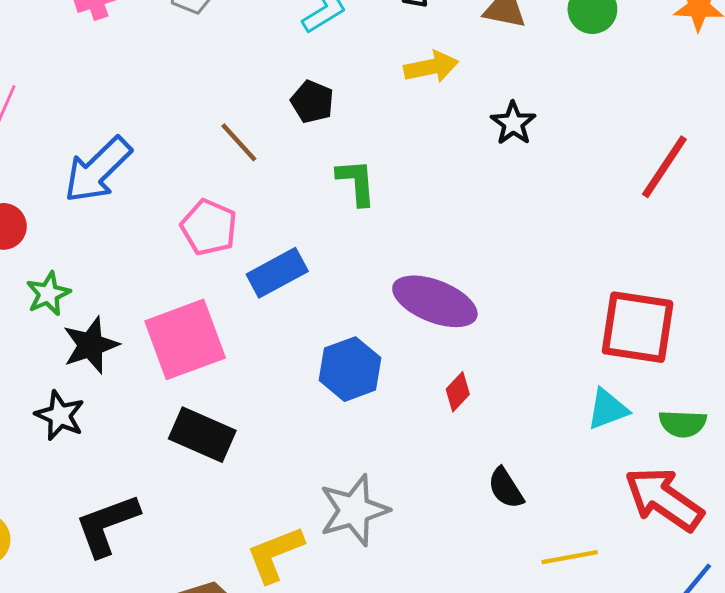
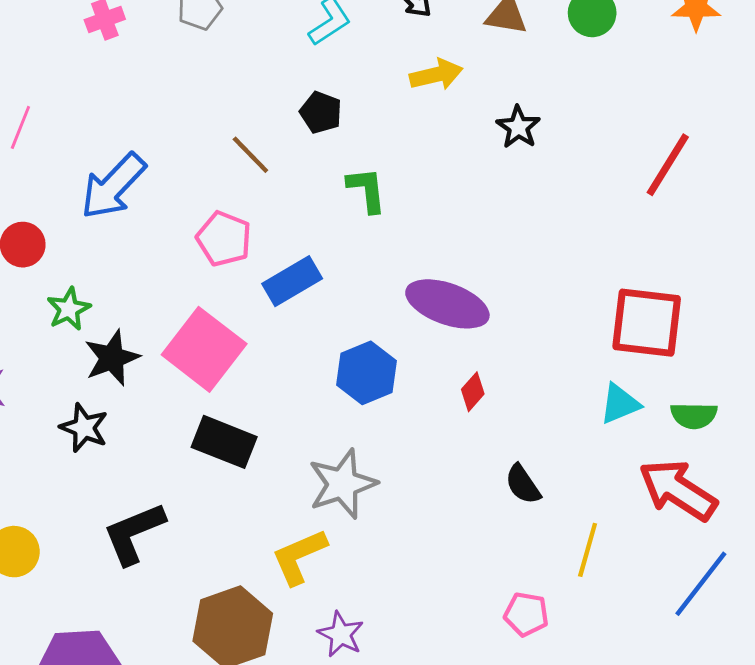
pink square: (185, 339) -> (204, 349), turned -30
gray star: (354, 510) -> (342, 484), moved
yellow line: (570, 557) -> (588, 550), turned -62

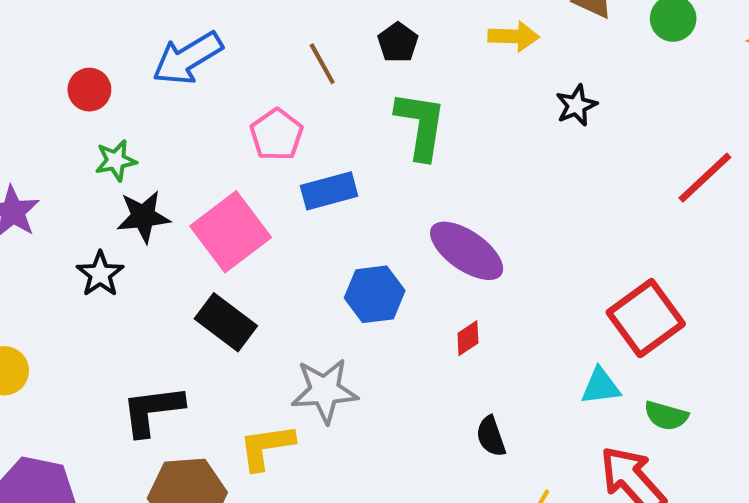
green L-shape: (367, 190) -> (421, 125), size x1.5
red square: (647, 323) -> (646, 318), turned 32
black L-shape: (134, 533) -> (152, 410), moved

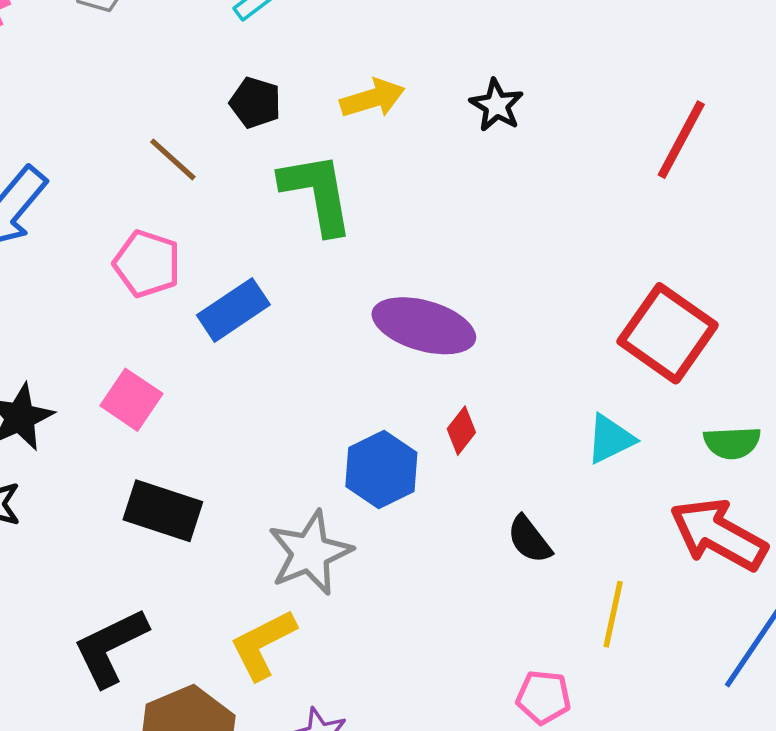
yellow arrow: (514, 36) -> (372, 98), moved
pink square: (231, 232) -> (131, 400), size x0.6
blue hexagon: (375, 294) -> (381, 469), moved
cyan triangle: (601, 386) -> (610, 439), moved

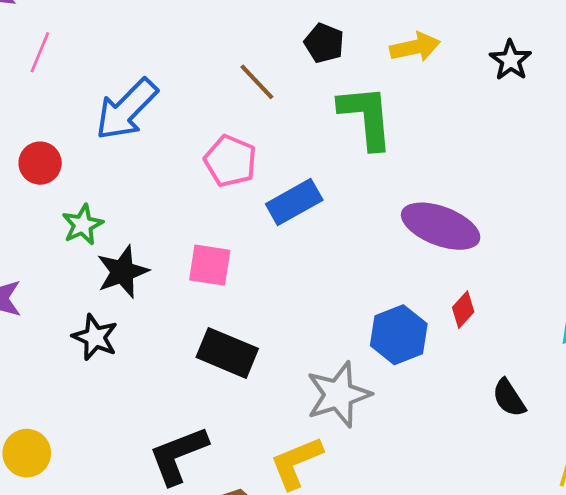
pink square: (131, 400) -> (210, 265), turned -30

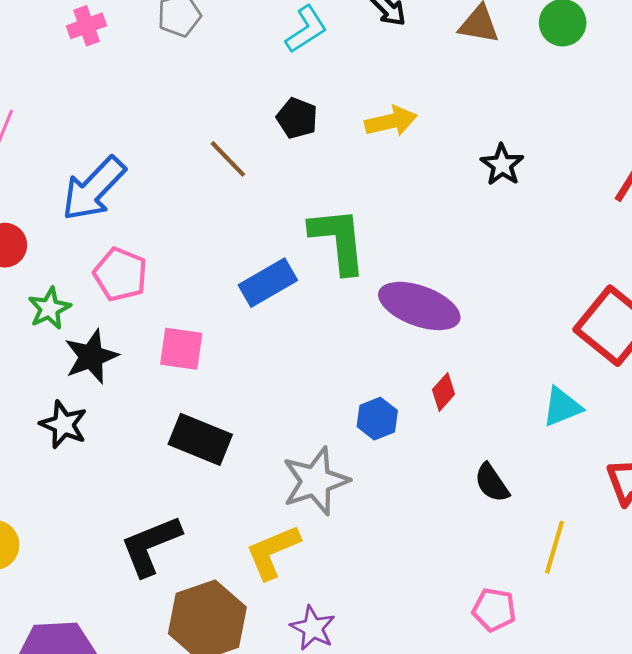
black star: (511, 60) -> (502, 165), moved
green L-shape: (366, 117) -> (338, 240), moved
pink pentagon: (230, 161) -> (120, 274), moved
blue hexagon: (399, 335) -> (377, 419), size x0.7

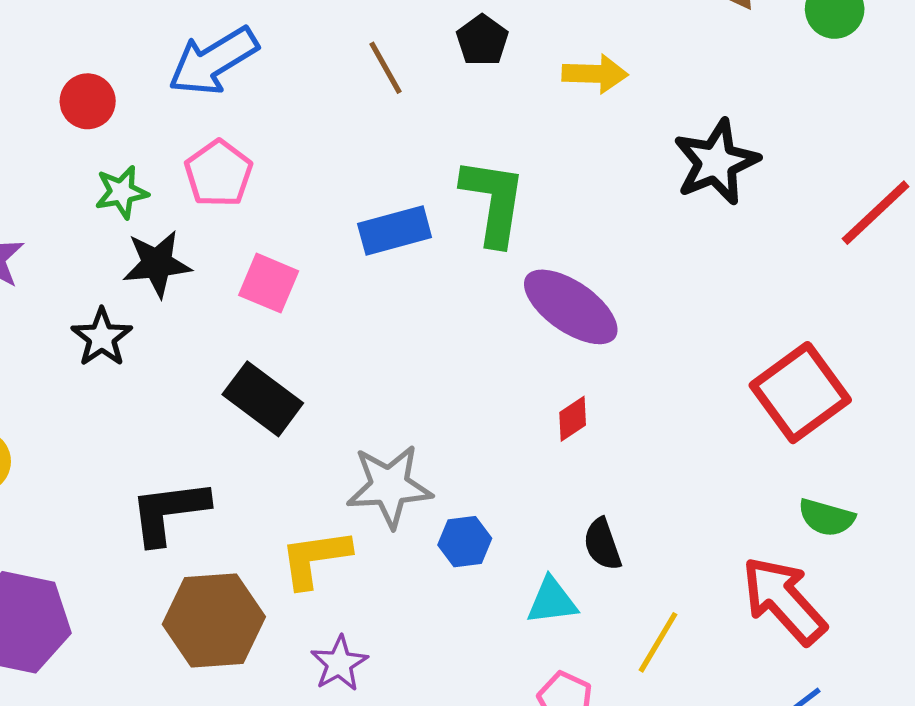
black star: (502, 165) -> (716, 162), size x1.6
cyan triangle: (562, 407) -> (552, 601), moved
blue hexagon: (377, 419) -> (465, 542), moved

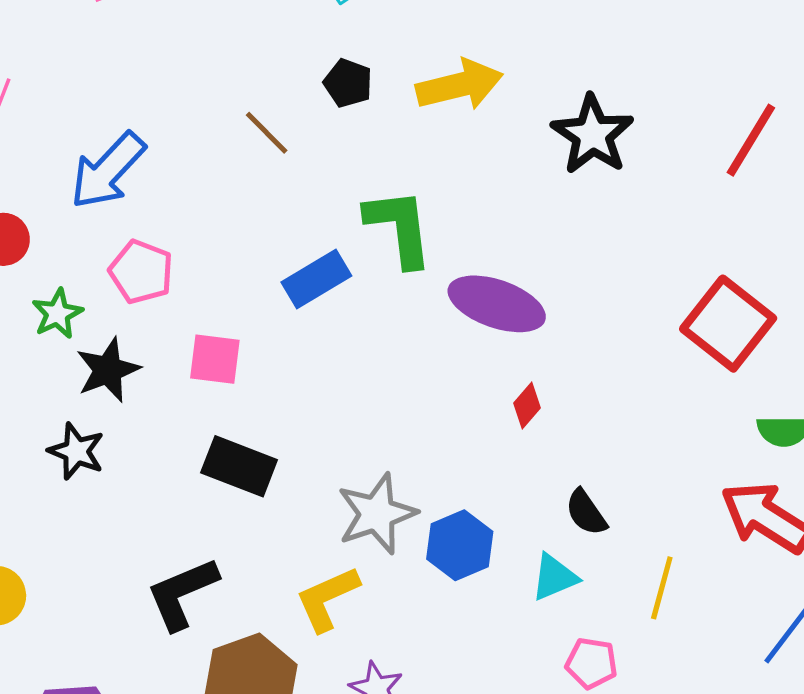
yellow arrow: (595, 74) -> (460, 85), size x1.4
blue hexagon: (465, 542) -> (460, 545), size x1.4

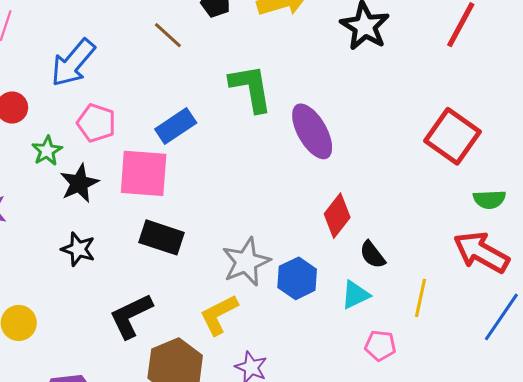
blue rectangle: (316, 279) -> (176, 126), moved
purple ellipse: (497, 304) -> (312, 131), turned 44
pink square: (215, 359) -> (144, 173), size x1.6
red diamond: (527, 405) -> (337, 216), moved, size x1.6
black star: (76, 451) -> (78, 249), moved

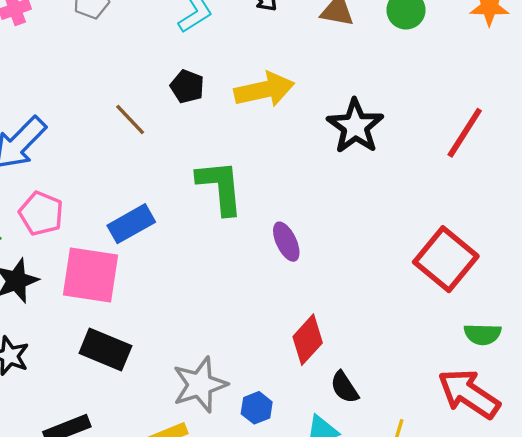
purple ellipse: (312, 131) -> (286, 242), size x0.6
blue hexagon: (297, 278) -> (257, 408), size x0.7

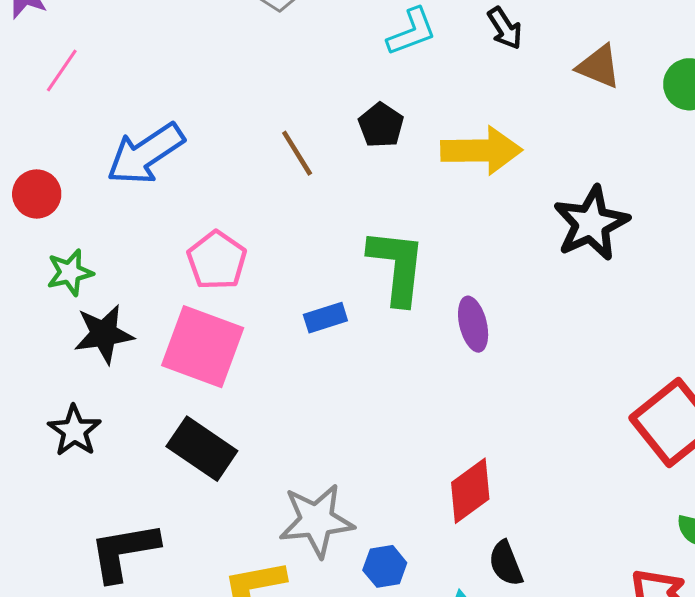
pink pentagon: (41, 213) -> (217, 260), moved
blue rectangle: (131, 224) -> (325, 318), moved, size x0.7
purple ellipse: (286, 242) -> (473, 324), moved

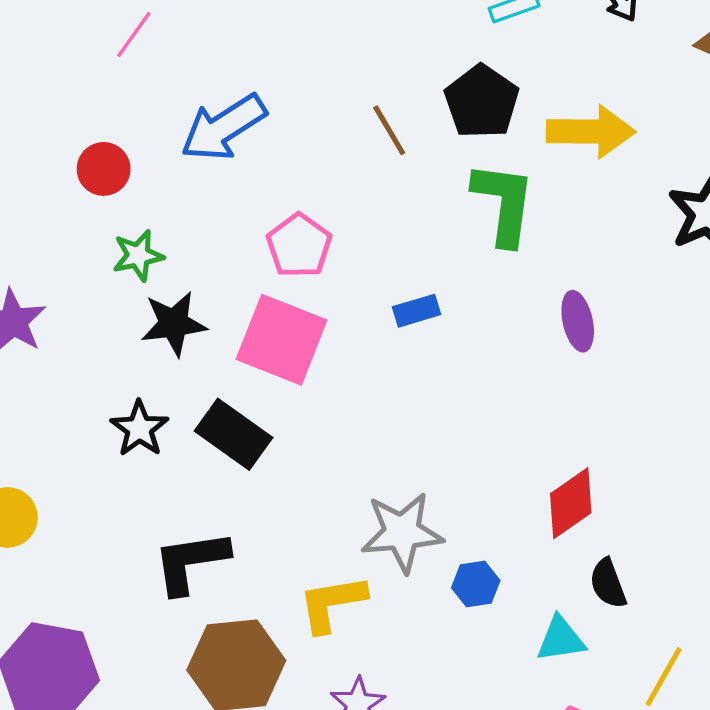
black pentagon: (381, 125) -> (482, 102), size x1.5
green L-shape: (397, 266) -> (504, 203), moved
black rectangle: (202, 449) -> (234, 434), moved

